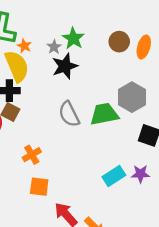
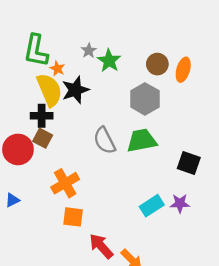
gray star: (54, 47) -> (89, 51), moved
black star: (65, 66) -> (75, 90), moved
gray hexagon: (132, 97) -> (145, 99), moved
orange cross: (32, 155) -> (65, 183), size x1.4

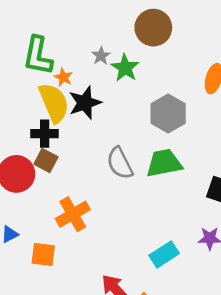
brown circle: (157, 64) -> (153, 28), moved, size x1.4
cyan rectangle: (152, 206) -> (164, 254), moved
orange square: (73, 217) -> (43, 254), moved

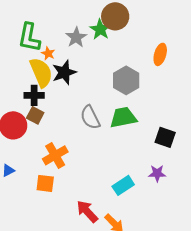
gray star: (101, 56) -> (76, 37), size x1.5
green star: (125, 68) -> (100, 29), moved
orange square: (43, 254) -> (45, 183), moved

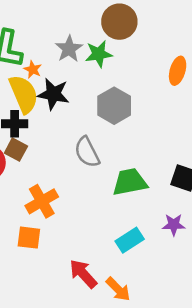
green star: (100, 29) -> (99, 54), moved, turned 30
black star: (64, 72) -> (53, 94), turned 30
gray hexagon: (126, 80) -> (114, 106), moved
green trapezoid: (123, 117) -> (130, 182), moved

